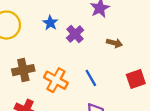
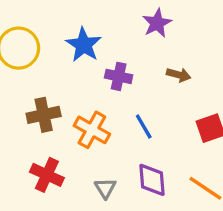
blue star: (50, 23) -> (84, 45), size x1.5
purple cross: (75, 34) -> (119, 76), moved, turned -36

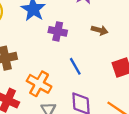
orange cross: (92, 130) -> (39, 84), moved

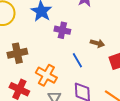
brown arrow: (100, 30) -> (97, 43), moved

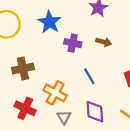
brown arrow: (97, 43) -> (104, 42), moved

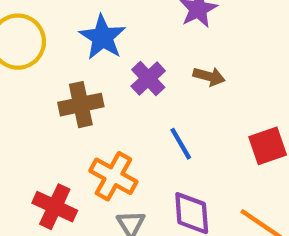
purple cross: (73, 43) -> (148, 79), turned 35
brown cross: (23, 69) -> (81, 105), moved

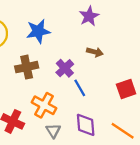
blue star: (103, 37) -> (38, 31), turned 30
purple cross: (148, 79) -> (65, 68), moved

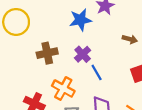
blue star: (38, 31) -> (80, 20), moved
brown arrow: (95, 52) -> (130, 39), moved

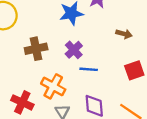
blue line: (97, 72) -> (89, 69), turned -56

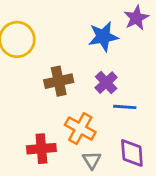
red cross: (22, 102) -> (41, 149), turned -30

